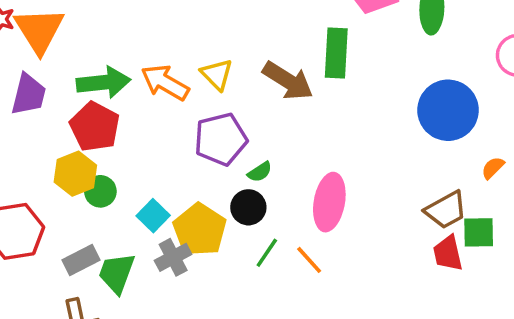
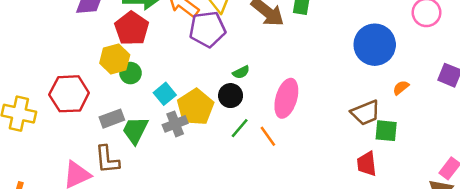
purple pentagon: (221, 139) -> (207, 29), moved
red trapezoid: (448, 253) -> (367, 164), moved

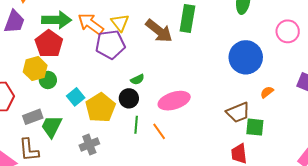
pink ellipse: (286, 98) -> (174, 101), turned 56
gray cross: (175, 124) -> (89, 145), moved
green line: (240, 128) -> (136, 125), turned -36

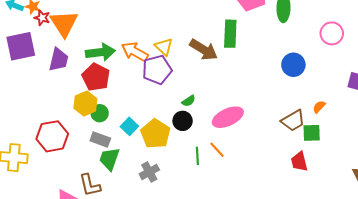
blue circle: (246, 57) -> (293, 65), size x0.7
orange semicircle: (267, 92) -> (319, 107), moved
gray rectangle: (33, 117) -> (100, 139), moved, turned 48
green line: (136, 125) -> (197, 156), moved

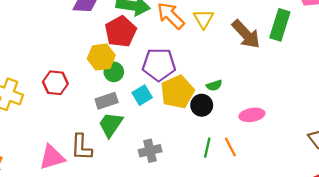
purple pentagon: (157, 70) -> (159, 64), moved
pink ellipse: (228, 117) -> (252, 115), size x0.7
yellow pentagon: (155, 134) -> (177, 92), moved
red hexagon: (52, 136) -> (55, 83), size x0.7
gray rectangle: (100, 139) -> (107, 101), turned -54

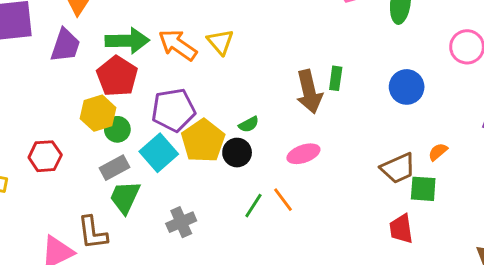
green rectangle: (280, 25) -> (336, 78), moved, size x0.6
brown arrow: (246, 34) -> (309, 92), moved, turned 40
cyan square: (142, 95) -> (159, 153), size x1.4
green line: (207, 148) -> (253, 206), turned 30

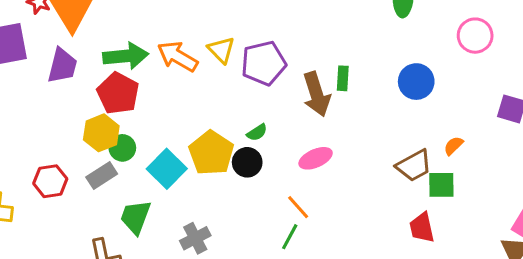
purple pentagon: (173, 110) -> (264, 63), moved
gray rectangle: (115, 168) -> (102, 176), moved
green line: (253, 206) -> (290, 237), moved

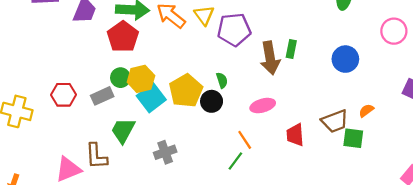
green semicircle: (257, 132) -> (222, 80), turned -84
yellow hexagon: (101, 133) -> (141, 79), moved
red trapezoid: (422, 228) -> (295, 135), moved

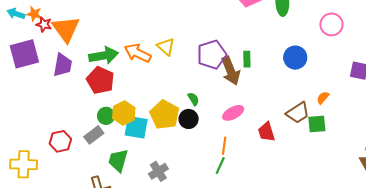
purple pentagon: (234, 30) -> (212, 55), moved
cyan square: (151, 98) -> (136, 127), turned -30
orange line: (245, 140) -> (224, 146), turned 54

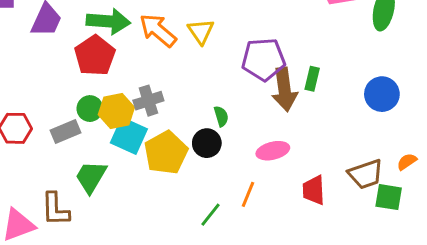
yellow pentagon: (165, 115) -> (166, 153), moved
green line: (220, 166) -> (211, 215), moved
gray cross: (158, 171) -> (148, 101), moved

